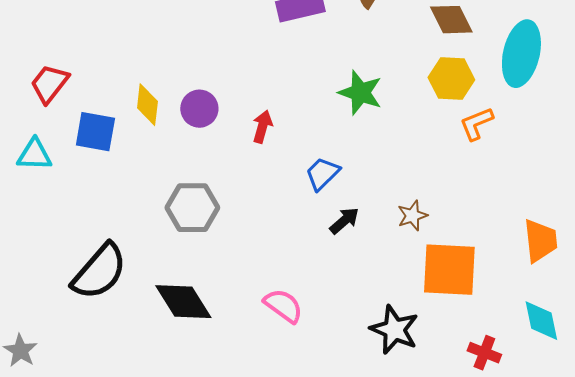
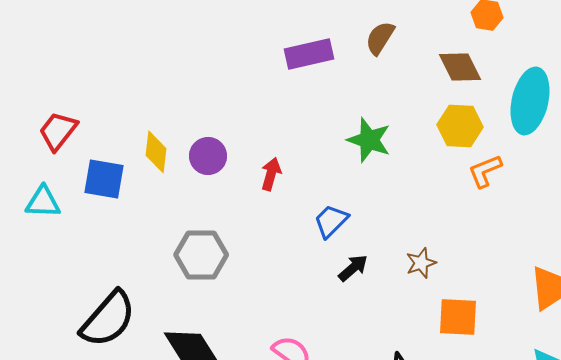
orange square: (449, 270) -> (458, 317), size x0.7

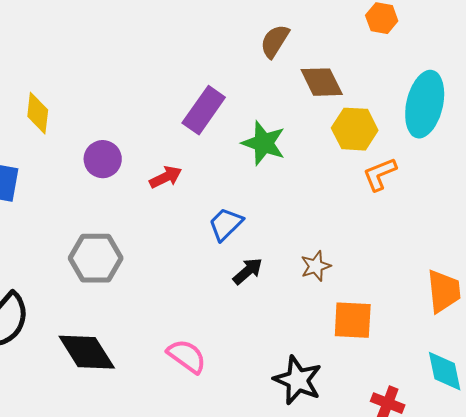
purple rectangle: (309, 54) -> (204, 110), moved, turned -42
brown diamond: (460, 67) -> (322, 82), moved
yellow diamond: (156, 152) -> (38, 113), moved
red arrow: (271, 174) -> (166, 177), turned 48

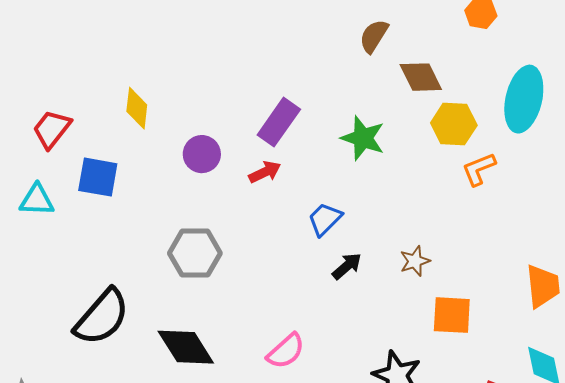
purple rectangle: (204, 110) -> (279, 122), moved
pink semicircle: (187, 356) -> (286, 351), turned 102

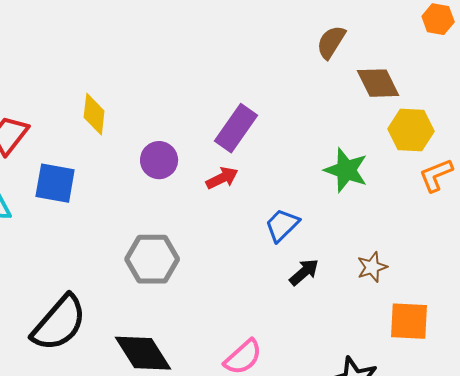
green star: (363, 138) -> (346, 170), moved

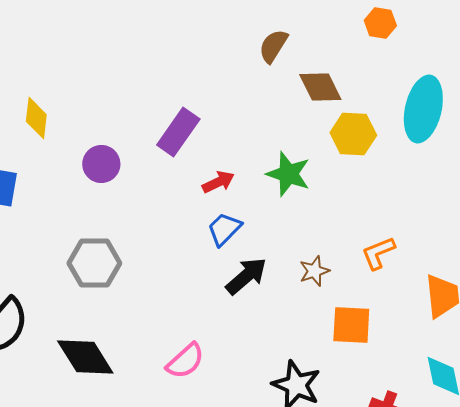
orange L-shape: (436, 175) -> (378, 253), moved
red arrow: (222, 178) -> (218, 182), moved
black arrow: (304, 272) -> (246, 276), size x1.4

